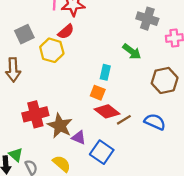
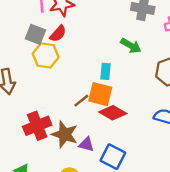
gray square: (24, 34) -> (35, 34), moved, turned -36
orange square: (98, 93) -> (100, 94), size x1.5
brown line: (124, 120) -> (81, 101), moved

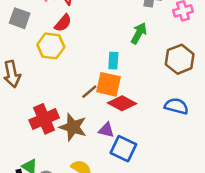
gray square: (35, 34) -> (20, 18), moved
green arrow: (131, 46) -> (139, 33), turned -90
purple triangle: (86, 144) -> (106, 130), moved

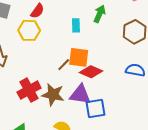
cyan rectangle: (113, 61) -> (76, 25), moved
purple triangle: (106, 130) -> (80, 95), size x1.6
blue square: (123, 149) -> (95, 108), turned -30

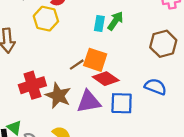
green arrow: (100, 14) -> (115, 21), moved
purple triangle: (80, 95) -> (89, 102), turned -30
blue square: (95, 108) -> (122, 103), moved

